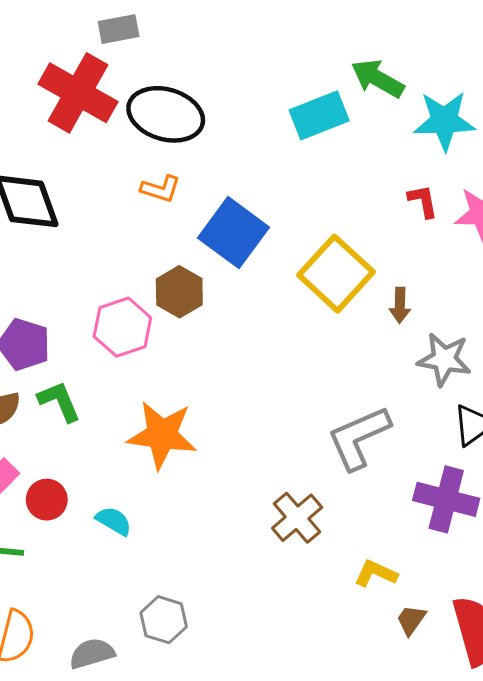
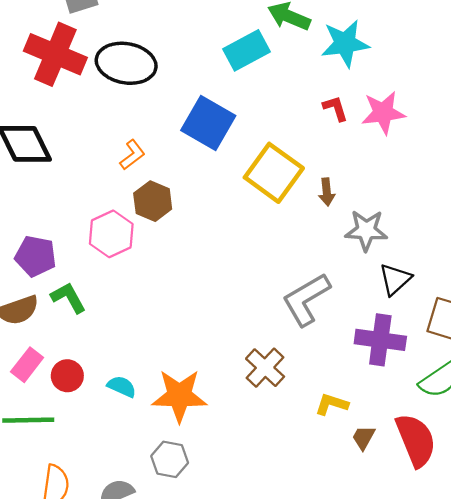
orange L-shape: (161, 189) -> (132, 155), moved, turned -48
blue square: (233, 233) -> (208, 123), moved
orange star: (162, 435) -> (179, 396), moved

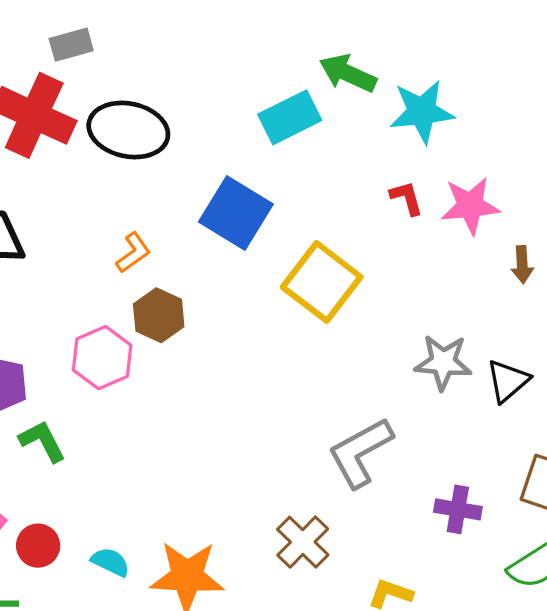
brown arrow: (327, 192) -> (522, 265), moved
black triangle: (395, 279) -> (508, 381), moved
purple cross: (380, 340) -> (458, 509), size x0.7

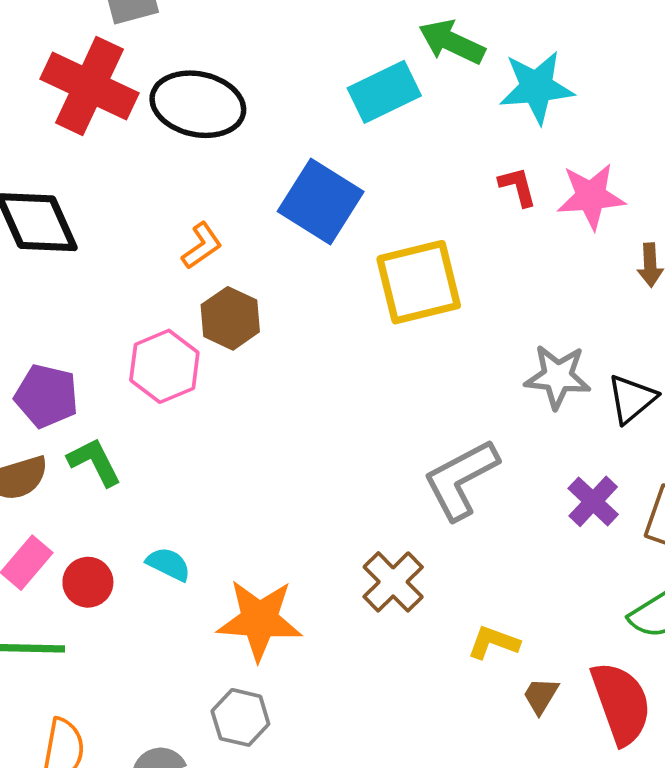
yellow square: (322, 282) -> (419, 282), turned 38
purple cross: (458, 509) -> (593, 501), moved, turned 33
cyan semicircle: (110, 562) -> (168, 564), moved

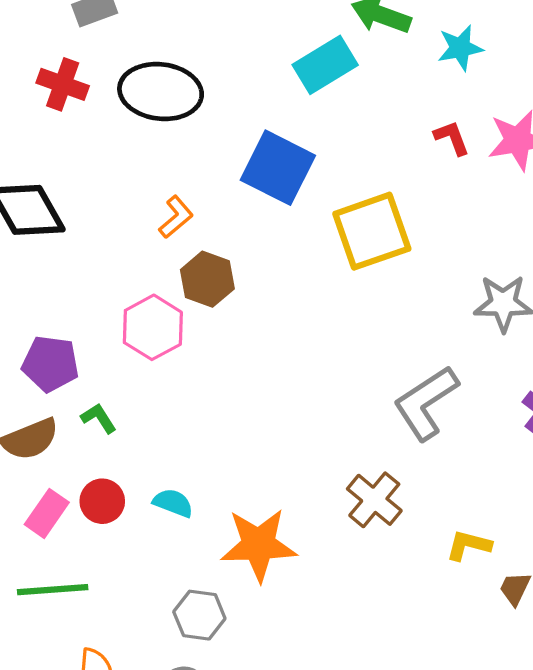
red cross: (89, 86) -> (63, 84), size x0.6
cyan star: (537, 87) -> (460, 48), size x0.7
green L-shape: (94, 462) -> (99, 418), size x0.7
red circle: (88, 582) -> (102, 501), moved
gray hexagon: (240, 717) -> (199, 615), moved

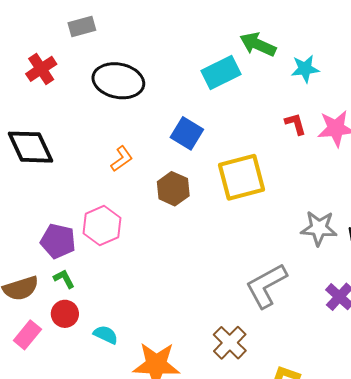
red cross: (63, 84) -> (41, 69), moved, turned 32
blue square: (278, 168) -> (187, 133), size x0.7
brown hexagon: (207, 279) -> (173, 189), moved
purple pentagon: (50, 364) -> (58, 241), moved
red circle: (102, 501) -> (65, 314), moved

